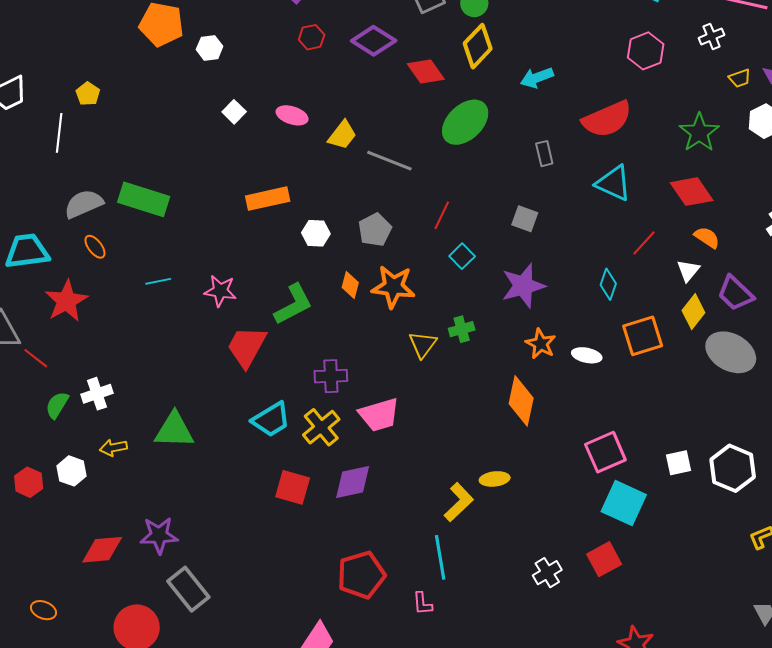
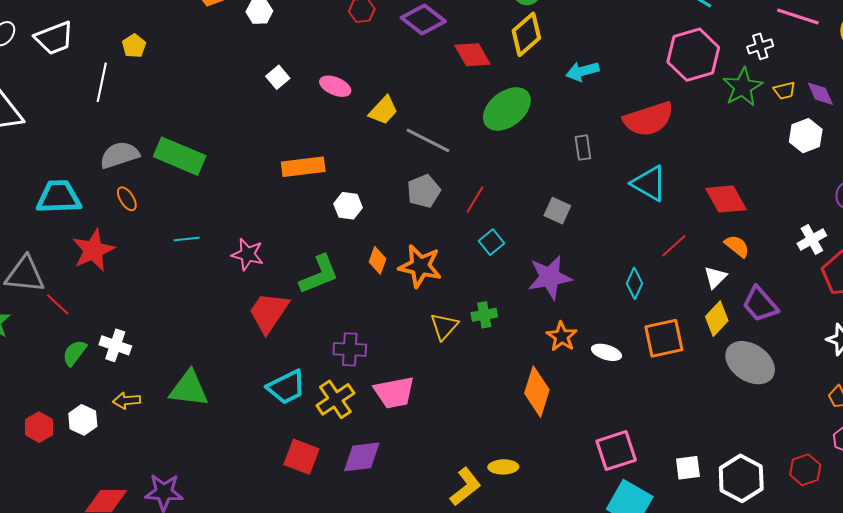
pink hexagon: (646, 51) -> (693, 55), size x1.4
green star: (699, 133) -> (743, 87), moved
gray pentagon: (375, 230) -> (424, 191), moved
white cross: (97, 394) -> (115, 345), turned 32

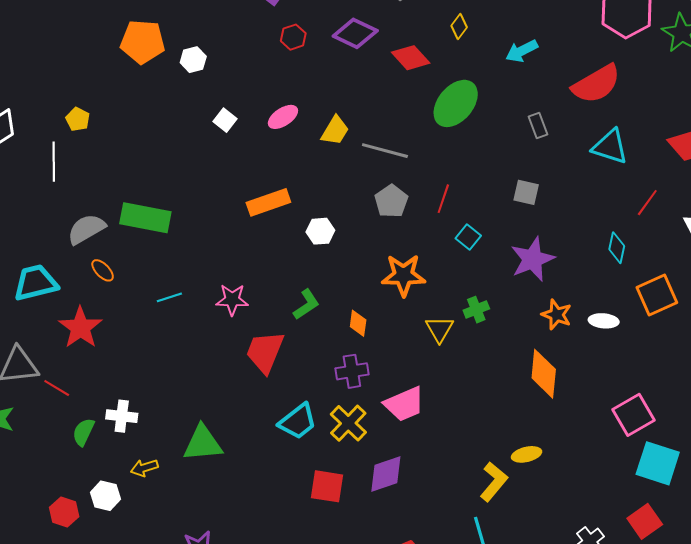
yellow diamond: (526, 34) -> (459, 26), size x0.6
pink ellipse: (335, 86) -> (283, 117), turned -44
orange diamond: (377, 260) -> (358, 323), moved
green L-shape: (319, 275) -> (306, 304), size x0.7

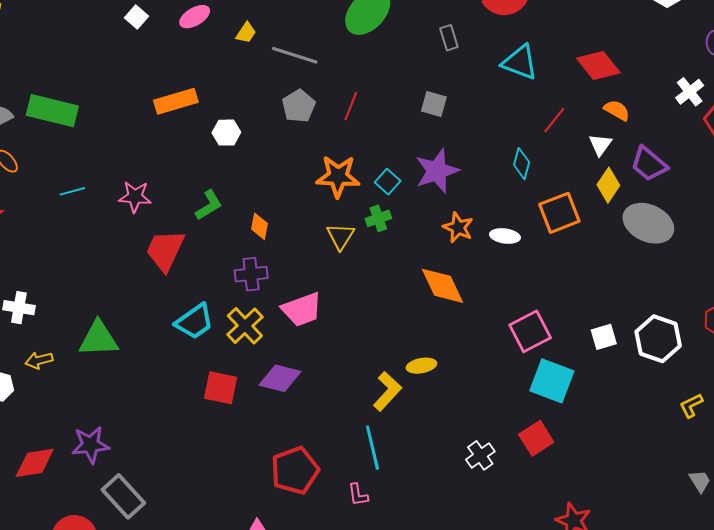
yellow trapezoid: (335, 131) -> (246, 33), size x0.7
cyan square: (468, 237) -> (388, 182), moved
orange star: (403, 275) -> (338, 176), moved
orange diamond: (544, 374) -> (443, 286), turned -33
purple diamond: (386, 474) -> (280, 378), turned 30

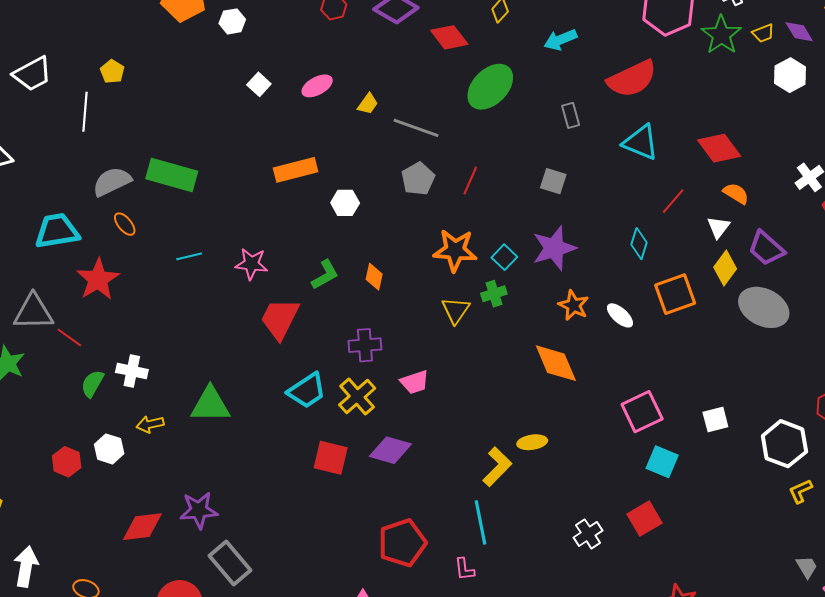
orange diamond: (260, 226) -> (374, 277), moved
white ellipse: (505, 236) -> (620, 315), turned 32
pink trapezoid: (302, 309) -> (415, 382), size x0.7
white hexagon: (658, 339) -> (784, 444), moved
cyan square: (552, 381) -> (662, 462), size x0.7

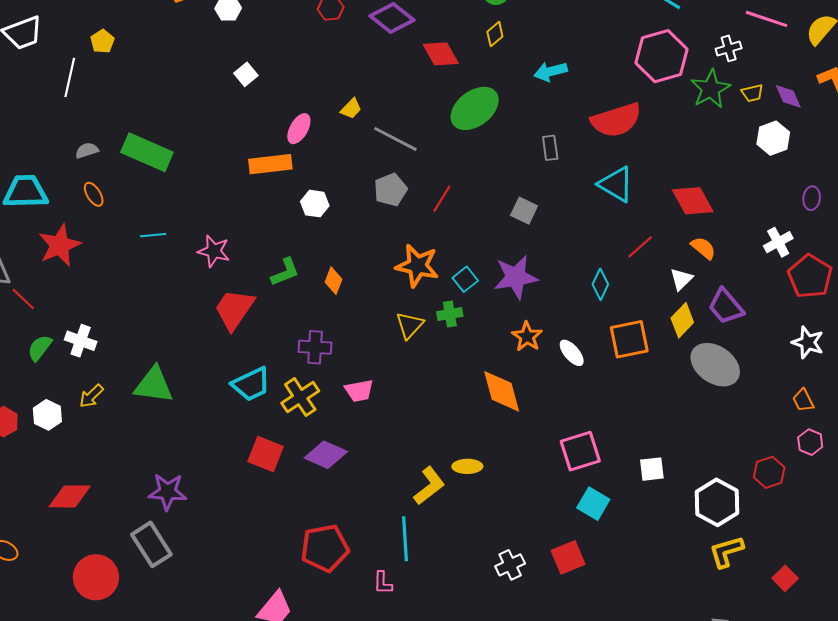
pink ellipse: (317, 86) -> (299, 129), moved, turned -40
gray semicircle: (112, 182) -> (87, 150), size x0.6
yellow arrow: (150, 424) -> (91, 396), turned -40
yellow L-shape: (800, 491) -> (726, 552), size x1.4
purple star: (199, 510) -> (168, 492), moved

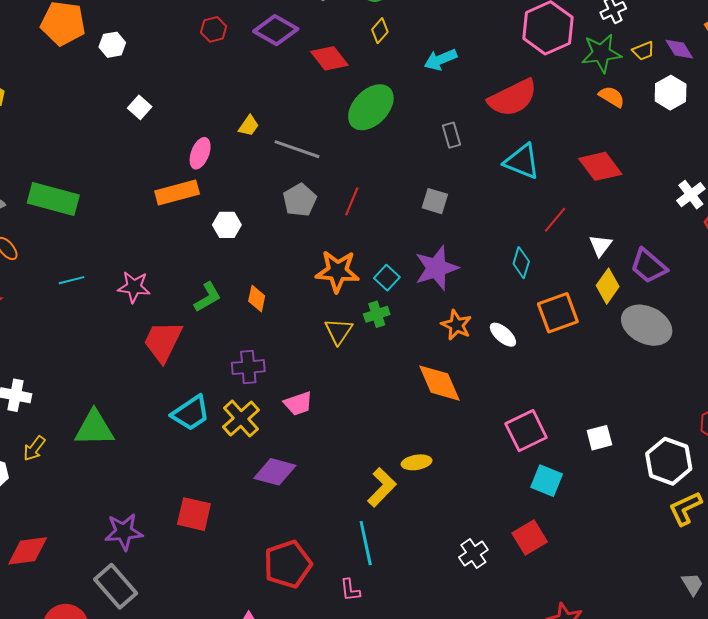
green star: (711, 89) -> (601, 53), turned 30
orange semicircle: (703, 248) -> (612, 97), moved
red square: (266, 454) -> (194, 514), moved

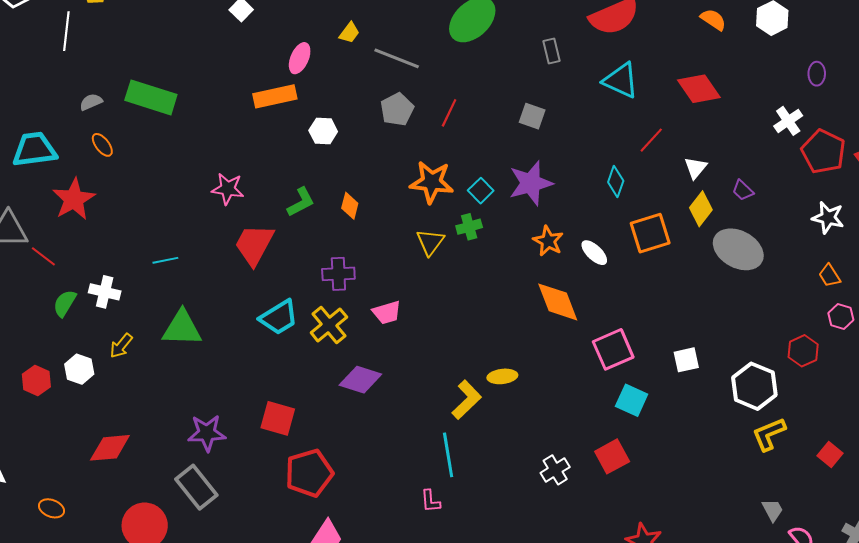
purple trapezoid: (649, 266) -> (743, 190), size x0.6
cyan line: (72, 280) -> (165, 260), moved
orange diamond: (439, 383) -> (558, 302), moved
red pentagon: (288, 564) -> (309, 473), moved

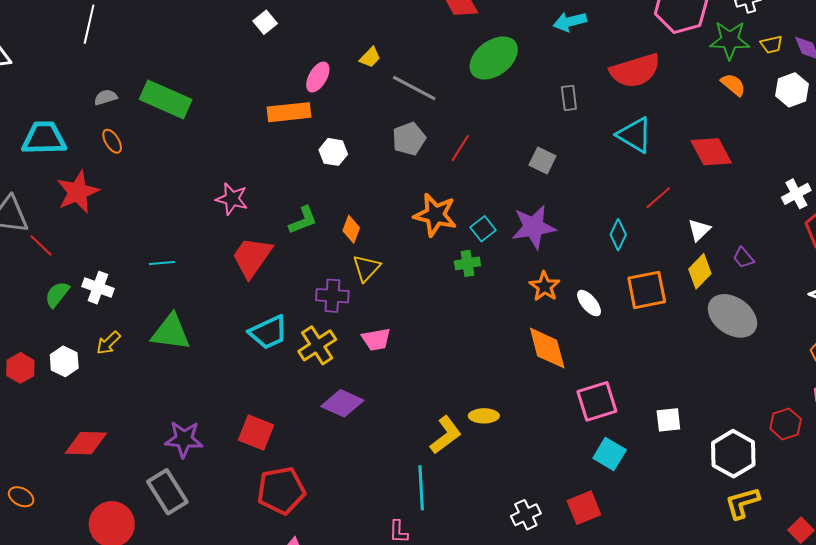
yellow triangle: (430, 242) -> (366, 268), moved

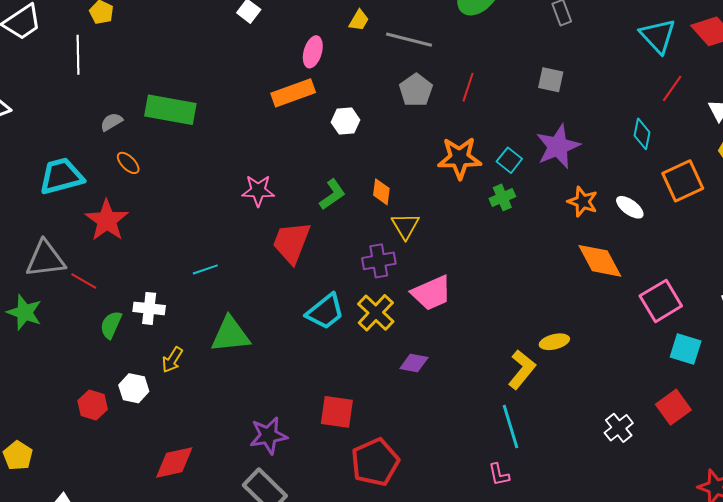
cyan triangle: (635, 135) -> (658, 36), moved, turned 30
pink trapezoid: (376, 339) -> (432, 293), size x1.4
purple diamond: (342, 403) -> (414, 363), size x0.7

